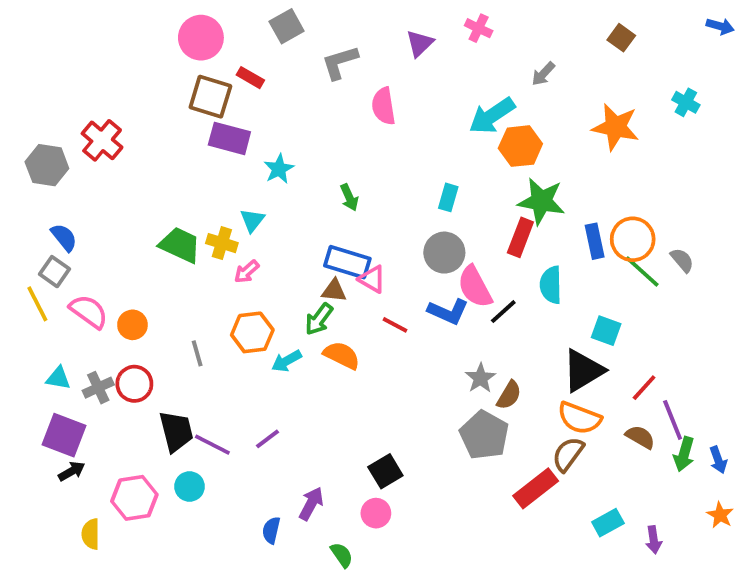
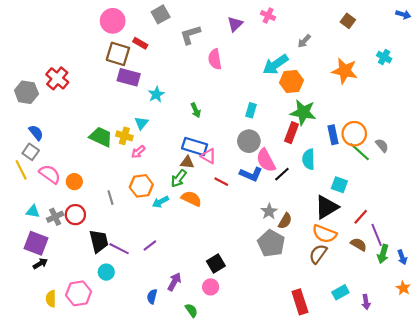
red rectangle: (536, 488) -> (300, 302), moved, turned -70
pink hexagon: (134, 498) -> (79, 293), moved

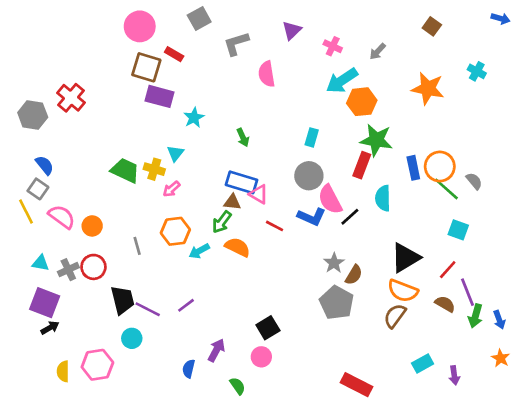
pink cross: (268, 16) -> (333, 46), moved
cyan square: (339, 185) -> (458, 230), moved
red rectangle: (300, 302) -> (356, 385), moved, turned -45

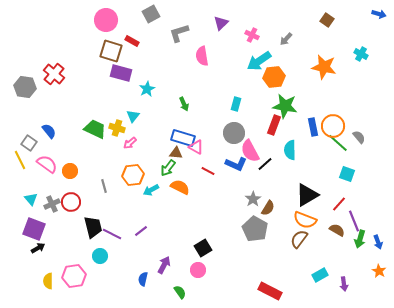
blue semicircle: (45, 165) -> (49, 131), moved
cyan triangle: (41, 263) -> (31, 199), turned 40

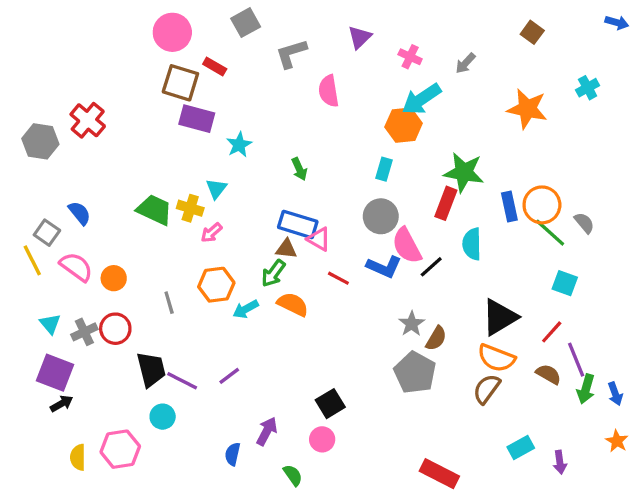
cyan cross: (361, 54) -> (588, 88), turned 32
orange hexagon: (274, 77) -> (404, 125), moved

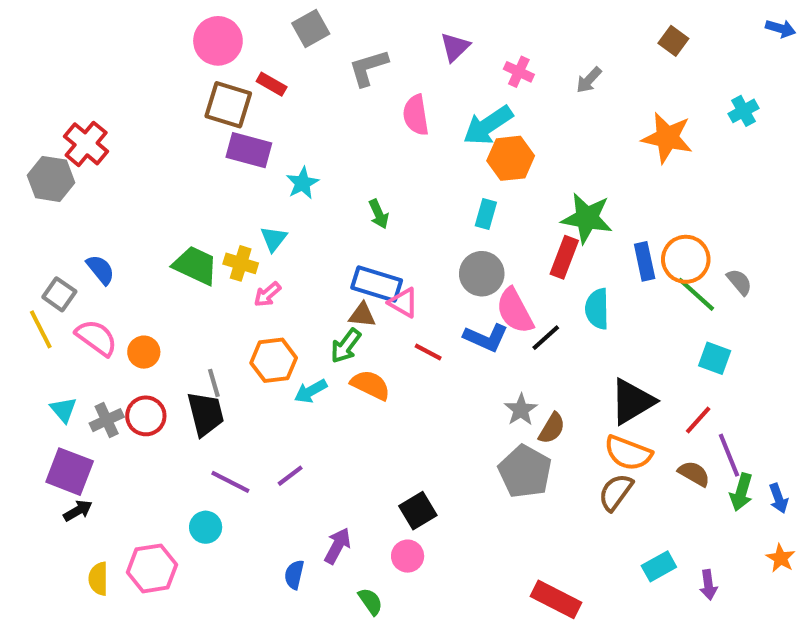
cyan arrow: (421, 99) -> (488, 125), moved
red cross: (88, 120) -> (86, 144), moved
black trapezoid: (151, 369) -> (206, 414), moved

